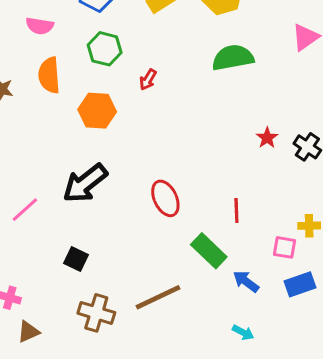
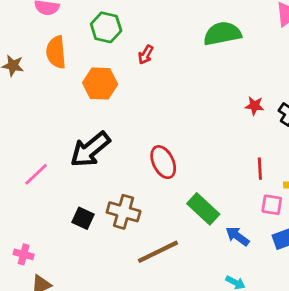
red star: (267, 138) -> (254, 106), turned -30
red line: (236, 210) -> (260, 169), moved
brown cross: (96, 313) -> (124, 212), moved

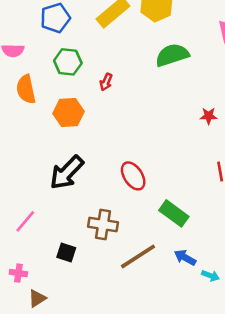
pink line: (36, 174) -> (25, 221), moved
black square: (83, 218) -> (66, 252), moved
blue arrow: (237, 236) -> (185, 258), moved

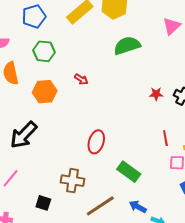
red arrow: (106, 82) -> (81, 79), moved, turned -80
black arrow: (67, 172) -> (24, 135), moved
red ellipse: (133, 176) -> (96, 142), turned 50

